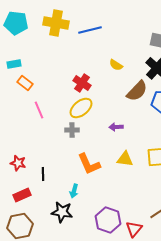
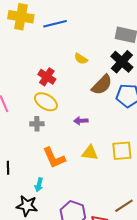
yellow ellipse: (81, 108) -> (46, 102), turned 70

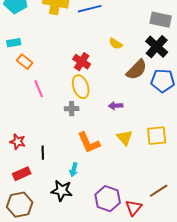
yellow ellipse: (46, 102) -> (81, 87), turned 40
yellow triangle: (90, 153) -> (125, 138), turned 42

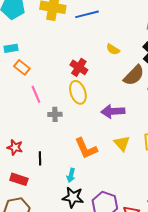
purple arrow: (116, 106) -> (113, 111), size x1.6
gray cross: (72, 109) -> (55, 114), moved
red rectangle: (22, 174) -> (19, 179), turned 42
black star: (62, 191) -> (73, 197), moved

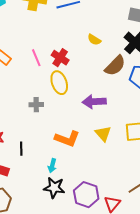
pink line: (36, 94) -> (36, 58), moved
orange L-shape: (86, 148) -> (67, 139), turned -45

